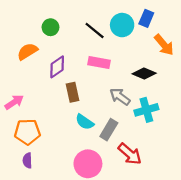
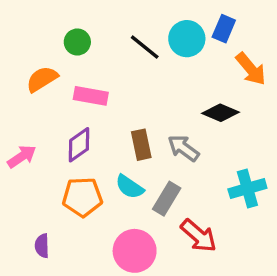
pink rectangle: (99, 62) -> (91, 96), moved
purple diamond: (57, 67) -> (79, 145), moved
brown rectangle: (73, 92) -> (141, 145), moved
cyan cross: (146, 110) -> (247, 189), moved
orange pentagon: (27, 132) -> (82, 197), moved

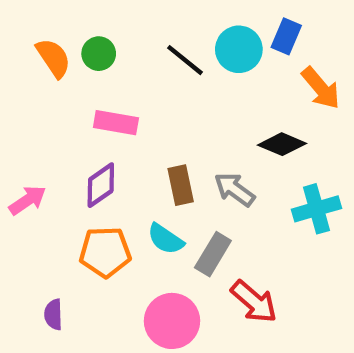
orange semicircle: (42, 79) -> (53, 58), moved, turned 88
cyan cross: (247, 189) -> (316, 209), moved

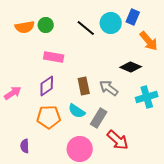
orange semicircle: (53, 58) -> (25, 27), turned 114

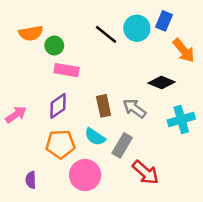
green circle: (46, 25) -> (54, 46), moved
pink circle: (80, 149) -> (85, 175), moved

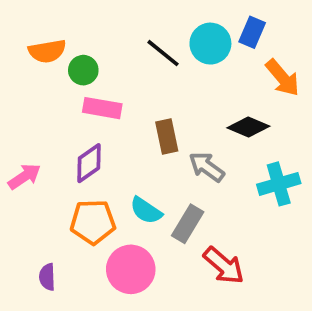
brown rectangle: (104, 106) -> (167, 137), moved

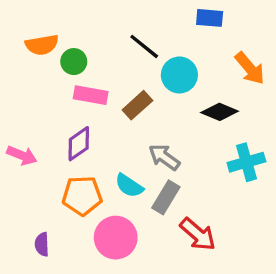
blue rectangle: (252, 32) -> (210, 18), moved, turned 72
cyan circle: (210, 44) -> (179, 75), moved
brown rectangle: (167, 137) -> (137, 105), moved, turned 60
gray arrow: (207, 167) -> (164, 157), moved
pink arrow: (24, 176) -> (22, 155), turned 56

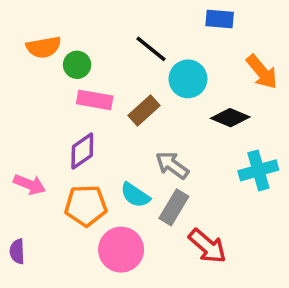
pink arrow: (22, 155) -> (30, 184), moved
purple semicircle: (42, 244) -> (17, 251), moved

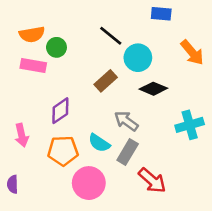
pink rectangle: (95, 100) -> (33, 65), moved
black diamond: (230, 118) -> (153, 89), moved
pink arrow: (30, 184) -> (22, 135), turned 55

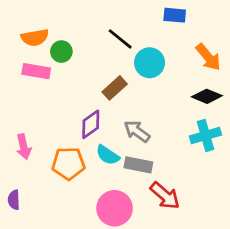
black diamond: (153, 89) -> (207, 96), moved
purple diamond: (60, 111) -> (91, 124), moved
gray rectangle: (128, 152) -> (138, 165), turned 70
pink circle: (89, 183) -> (115, 208), moved

